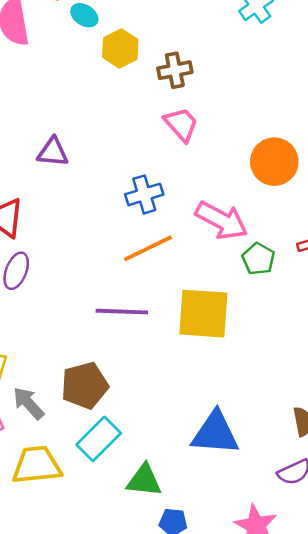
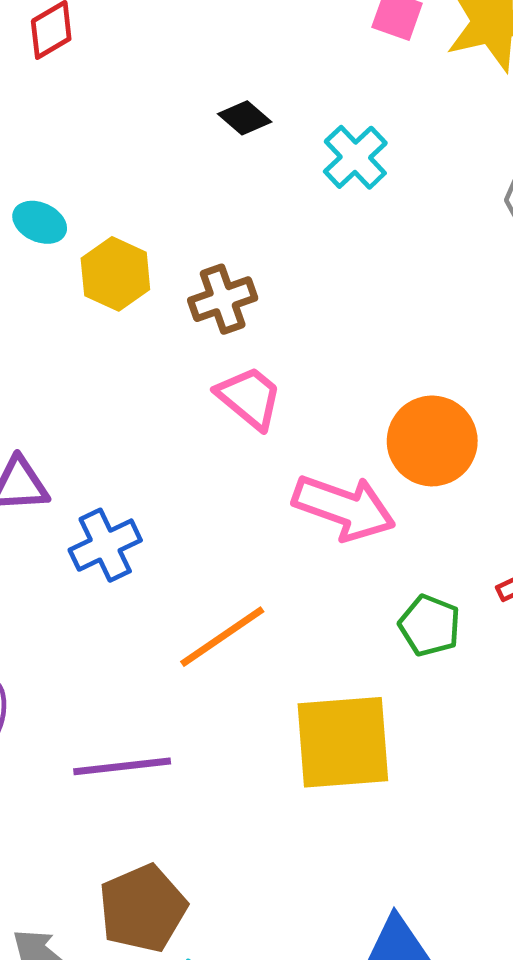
blue cross: (144, 194) -> (105, 545), moved
pink arrow: (222, 220) -> (344, 508), moved
purple line: (122, 312) -> (122, 766), moved

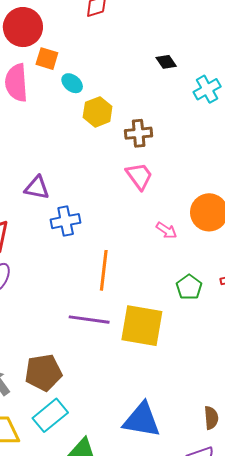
pink arrow: (344, 508) -> (166, 230), size x0.5
orange line: (222, 637) -> (104, 270), turned -63
purple line: (122, 766) -> (89, 320), moved

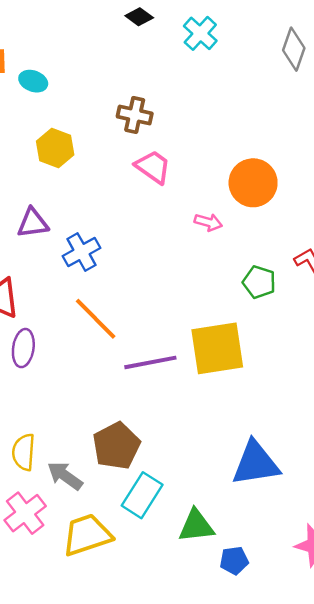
yellow hexagon: (98, 112) -> (55, 148), moved
brown cross: (139, 133) -> (135, 115), turned 36
orange line: (104, 270) -> (96, 319), moved, turned -33

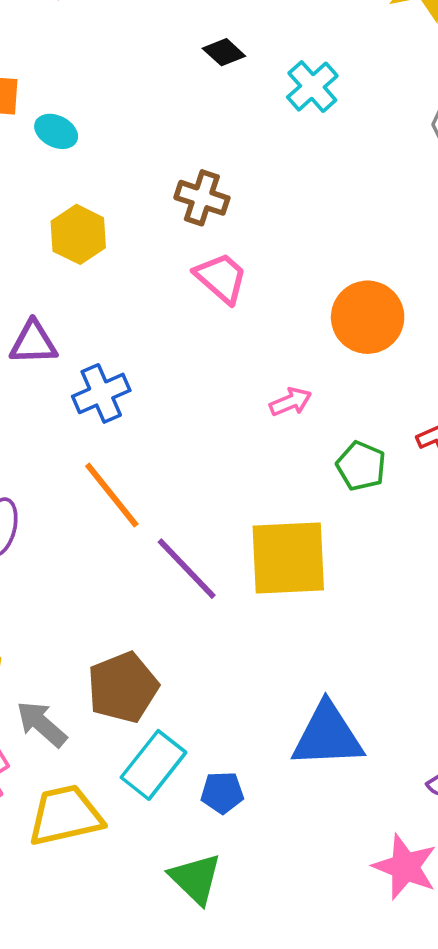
pink arrow: (208, 222) -> (291, 402), moved, turned -44
purple line: (150, 362) -> (187, 569), turned 51
green triangle: (196, 526) -> (195, 879), moved, turned 45
blue pentagon: (234, 560) -> (222, 793), moved

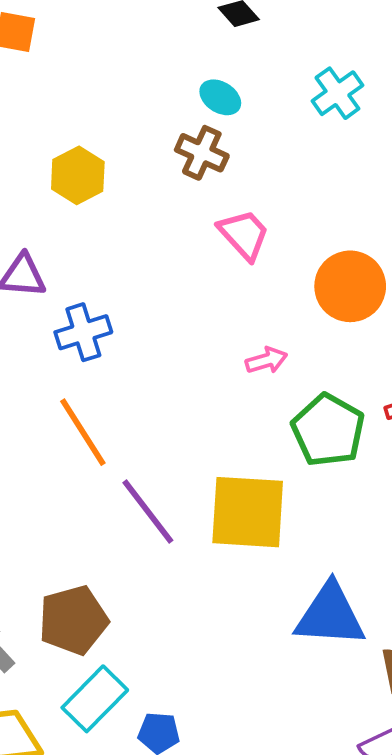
cyan cross: (312, 87) -> (337, 93), moved
cyan ellipse: (56, 131) -> (220, 97), moved
pink trapezoid: (221, 278) -> (244, 235), moved
green pentagon: (361, 466) -> (328, 430), size x1.5
blue triangle: (328, 736) -> (330, 615), moved

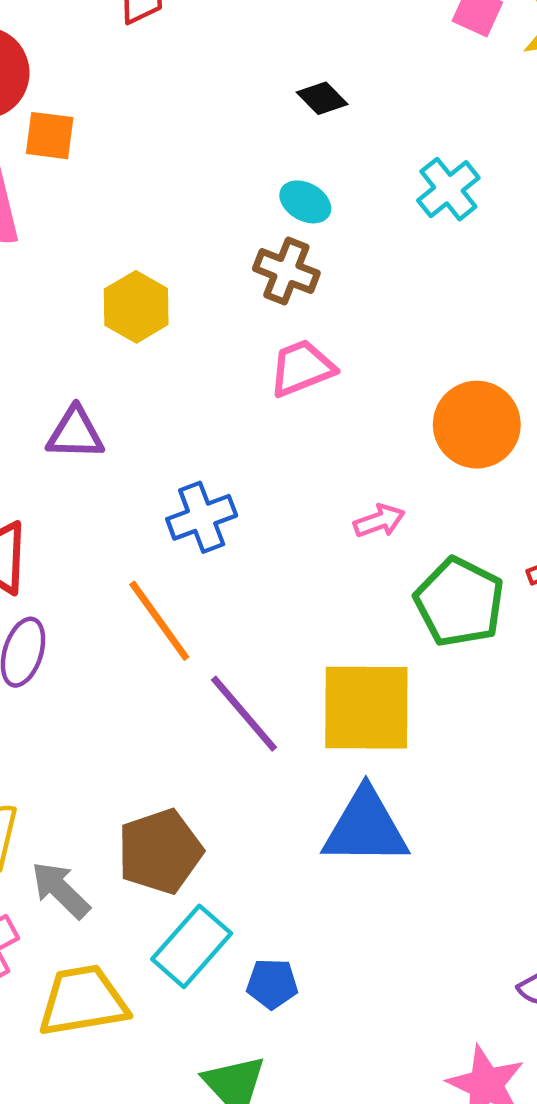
pink trapezoid: (244, 235) -> (302, 368), moved, turned -66
blue cross: (83, 332) -> (202, 517), moved
blue triangle: (330, 615) -> (366, 828), moved

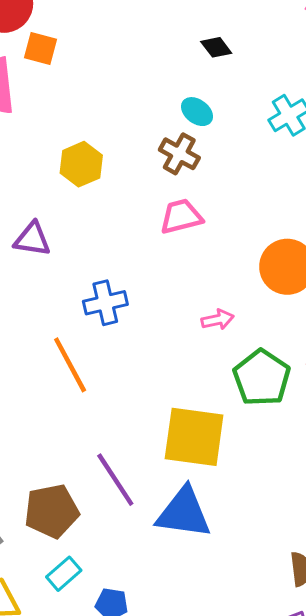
purple line: (244, 714) -> (115, 480), moved
cyan rectangle: (192, 946) -> (64, 574), size x0.7

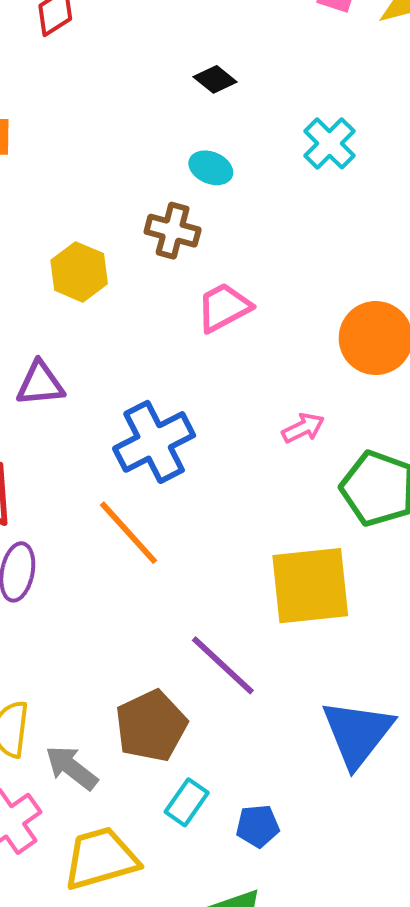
brown cross: (179, 154) -> (173, 231), moved
blue cross: (105, 303) -> (154, 442), size x1.4
blue triangle: (184, 513) -> (357, 733), moved, turned -46

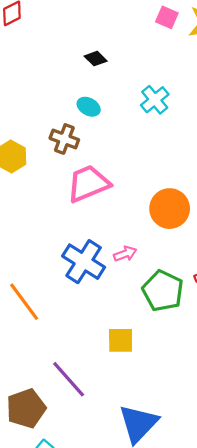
pink trapezoid: (224, 307) -> (88, 184), size x1.4
blue cross: (154, 442) -> (84, 262), moved, turned -36
yellow square: (310, 586) -> (121, 340), size x0.6

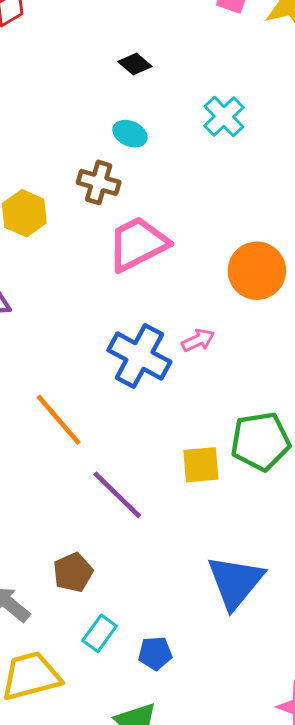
green pentagon: (163, 291) -> (260, 441), moved, turned -30
purple line: (69, 379) -> (117, 495), moved
brown pentagon: (26, 408) -> (73, 572), size x0.7

